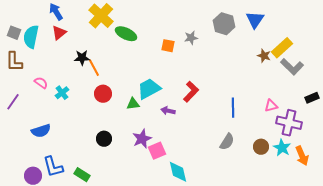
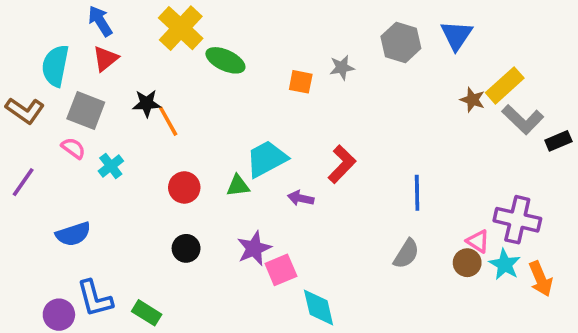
gray square: (14, 33) -> (86, 110), moved, size x1.5
brown L-shape: (14, 62) -> (25, 110), turned -55
red circle: (103, 94) -> (184, 187), moved
black rectangle: (312, 98) -> (558, 141), moved
pink triangle: (271, 106) -> (478, 241), moved, turned 48

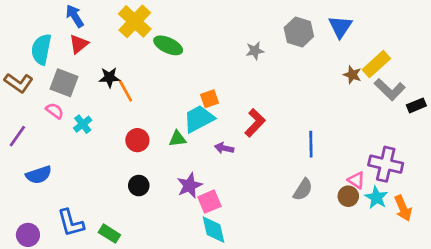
orange square: (301, 82) -> (209, 99), moved, turned -30
blue semicircle: (73, 234) -> (39, 175), moved
cyan diamond: (319, 307) -> (213, 230), moved
purple circle: (59, 315) -> (28, 235), moved

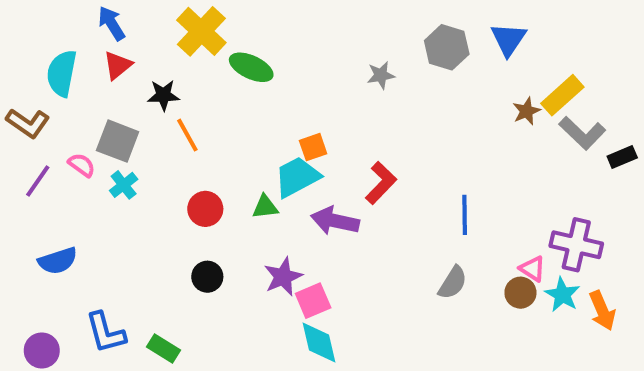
brown star: (352, 75) -> (526, 111), turned 30
black star: (109, 77) -> (163, 95), moved
gray square: (64, 83) -> (118, 141), moved
purple line: (17, 136) -> (38, 181), moved
purple arrow: (224, 148) -> (335, 221), size x1.6

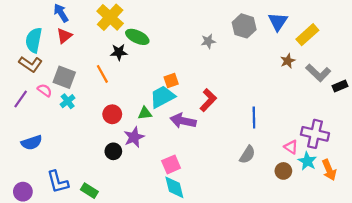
black star: (163, 95) -> (119, 52), moved
yellow rectangle: (562, 95) -> (307, 35), moved
brown L-shape: (28, 123) -> (30, 64), moved
purple star: (283, 277) -> (134, 137), moved
brown circle: (520, 293) -> (283, 171), moved

